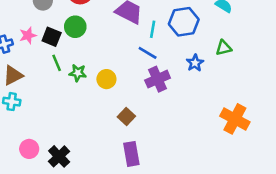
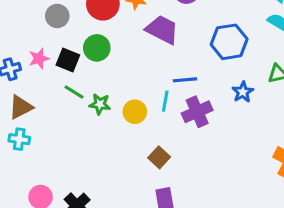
cyan line: (153, 29) -> (165, 101), moved
blue line: (148, 53) -> (185, 80), turned -36
green line: (57, 63) -> (74, 92), turned -35

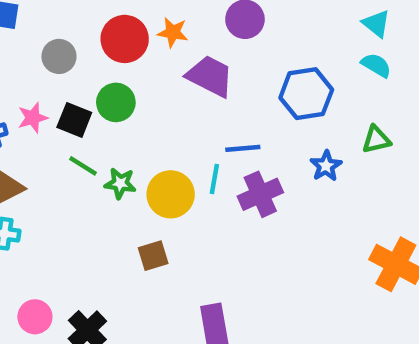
yellow circle: (135, 112) -> (171, 194), size x1.4
brown square: (159, 157) -> (153, 256), moved, turned 30

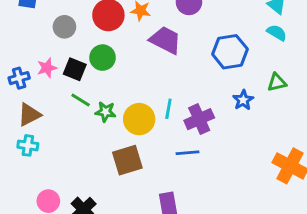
blue line: (243, 148) -> (187, 153), moved
brown square: (153, 256) -> (127, 160), size x1.5

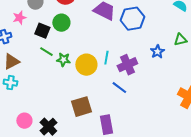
blue hexagon: (230, 52) -> (132, 19), moved
pink star: (47, 68) -> (19, 18), moved
blue line: (187, 153) -> (119, 88), turned 42
brown square: (127, 160) -> (81, 107), moved

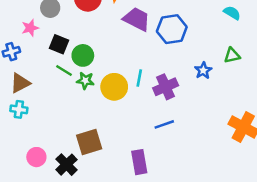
green circle: (61, 23) -> (83, 55), moved
blue line: (119, 88) -> (164, 124), moved, turned -56
brown square: (81, 107) -> (89, 142), moved

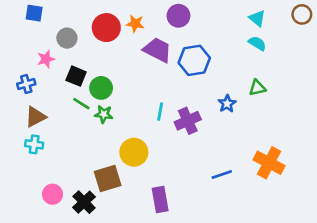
yellow circle: (114, 87) -> (134, 152), moved
blue line: (164, 124) -> (222, 175), moved

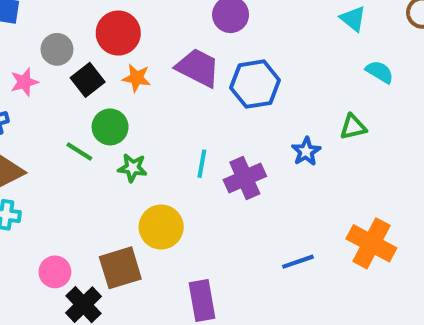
orange star: (135, 24) -> (137, 78), moved
cyan semicircle: (257, 43) -> (380, 72), moved
black square: (76, 76) -> (88, 80), moved, turned 30
green star: (104, 114) -> (133, 168), moved
pink circle: (52, 194) -> (55, 272), moved

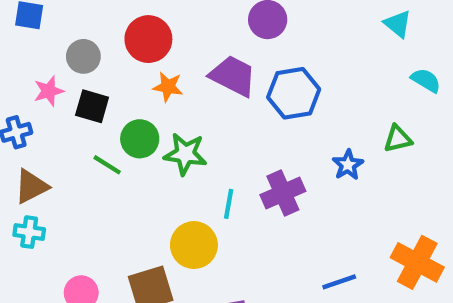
black square: (88, 80) -> (92, 106), moved, turned -36
cyan line: (202, 164) -> (229, 204), moved
green star: (133, 168) -> (185, 154), moved, size x1.4

